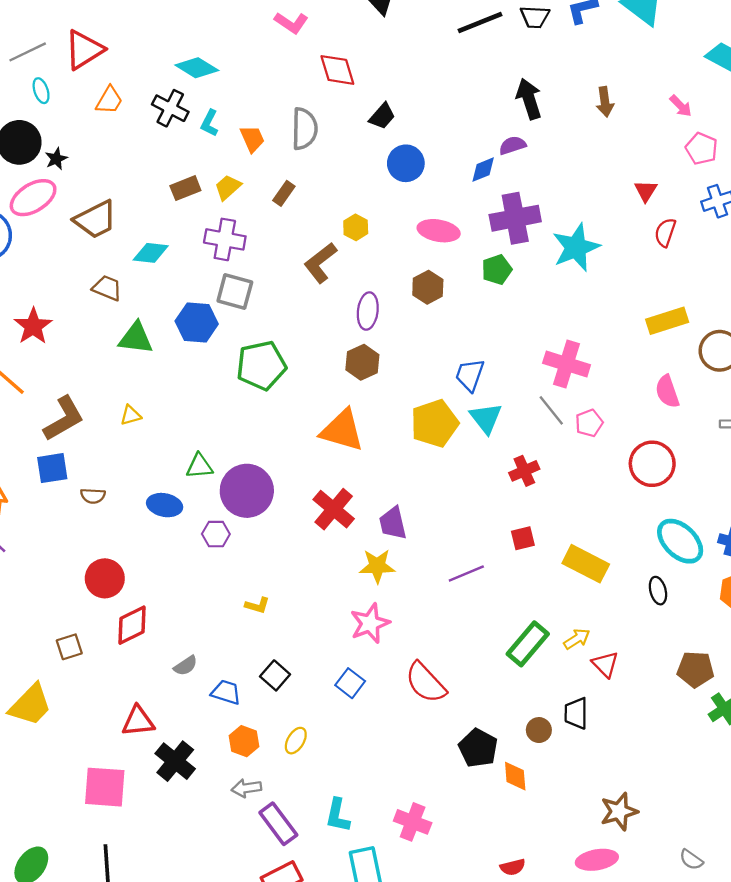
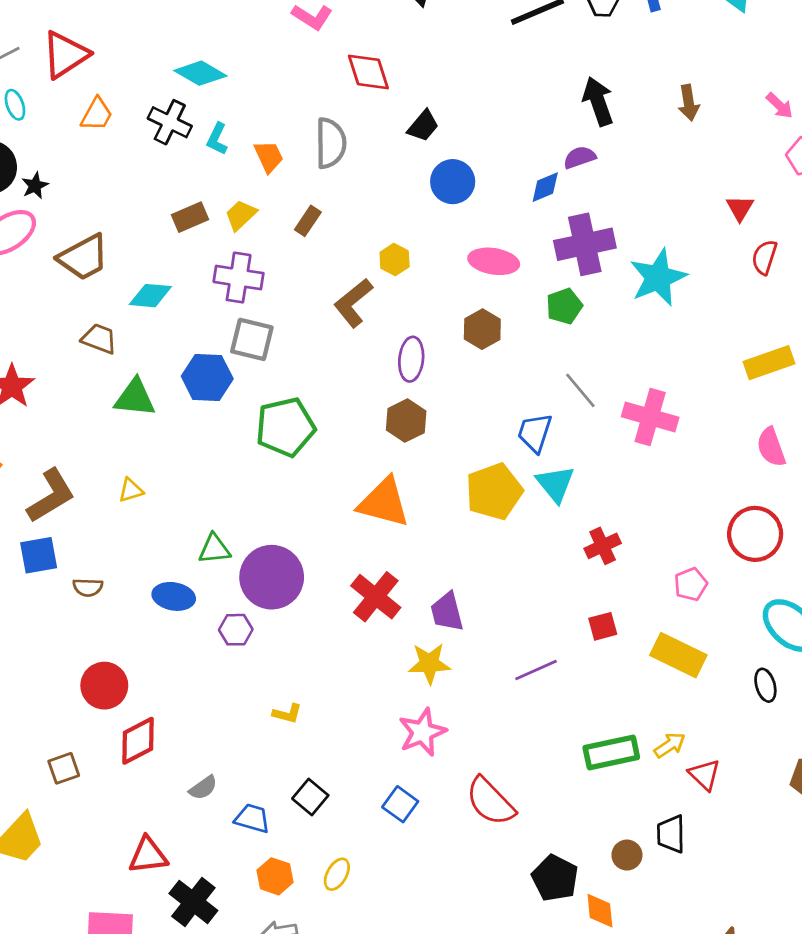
gray line: (551, 410) -> (580, 390), moved
pink pentagon: (589, 423) -> (691, 584), moved
green rectangle: (528, 644) -> (611, 752), turned 39

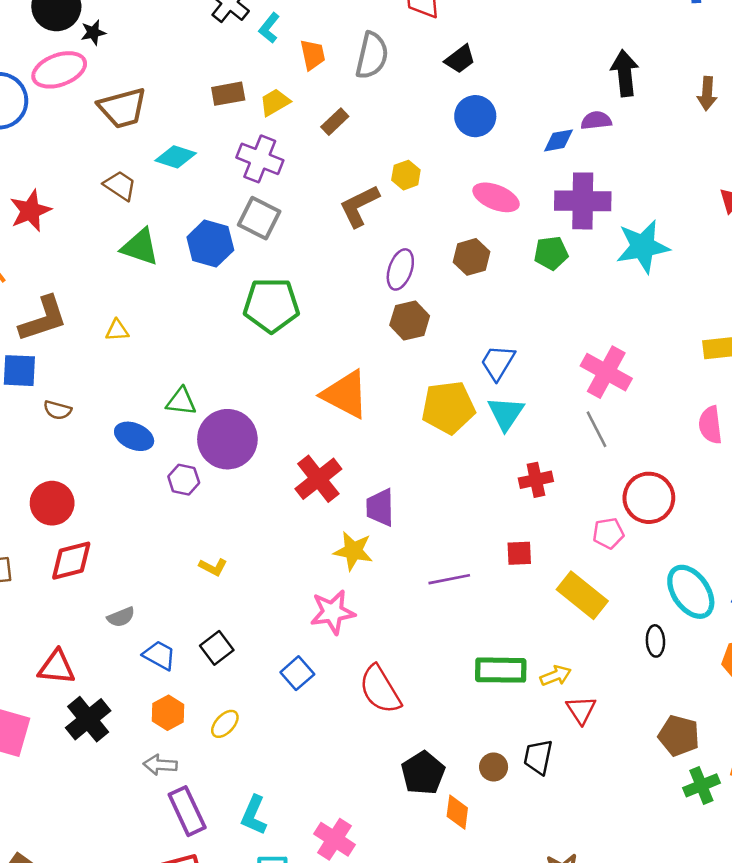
gray line: (580, 390) -> (596, 429), moved
brown hexagon: (406, 421) -> (410, 321), moved
red circle: (755, 534) -> (649, 498), moved

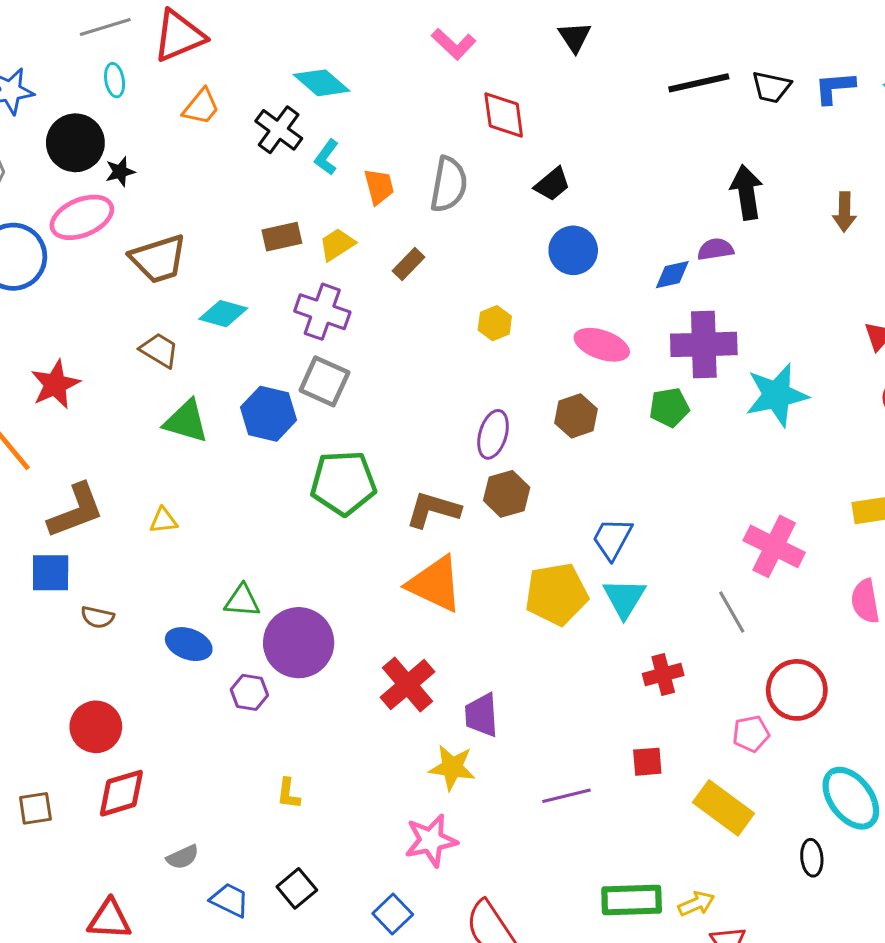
brown L-shape: (359, 206) -> (433, 510), moved, turned 45
pink cross: (606, 372) -> (774, 546), moved
yellow L-shape: (213, 567) -> (288, 794), turned 72

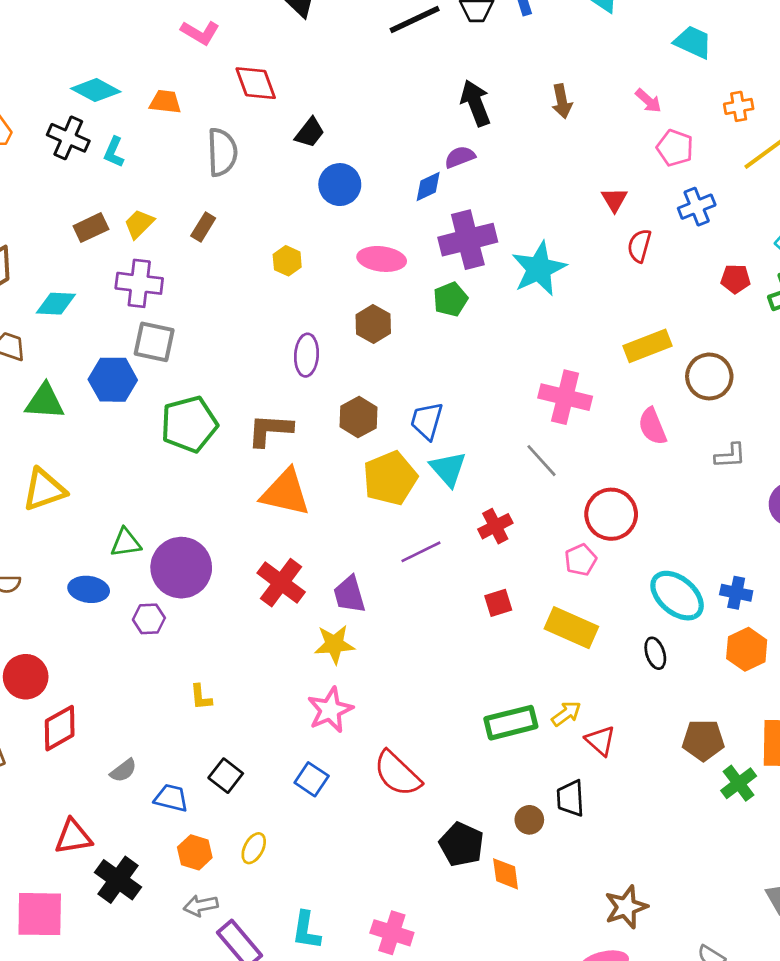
orange trapezoid: (379, 187) -> (165, 102), moved, turned -56
brown hexagon: (507, 494) -> (358, 417), moved
yellow triangle: (163, 520) -> (44, 490), size x1.8
purple line: (566, 796) -> (421, 552), moved

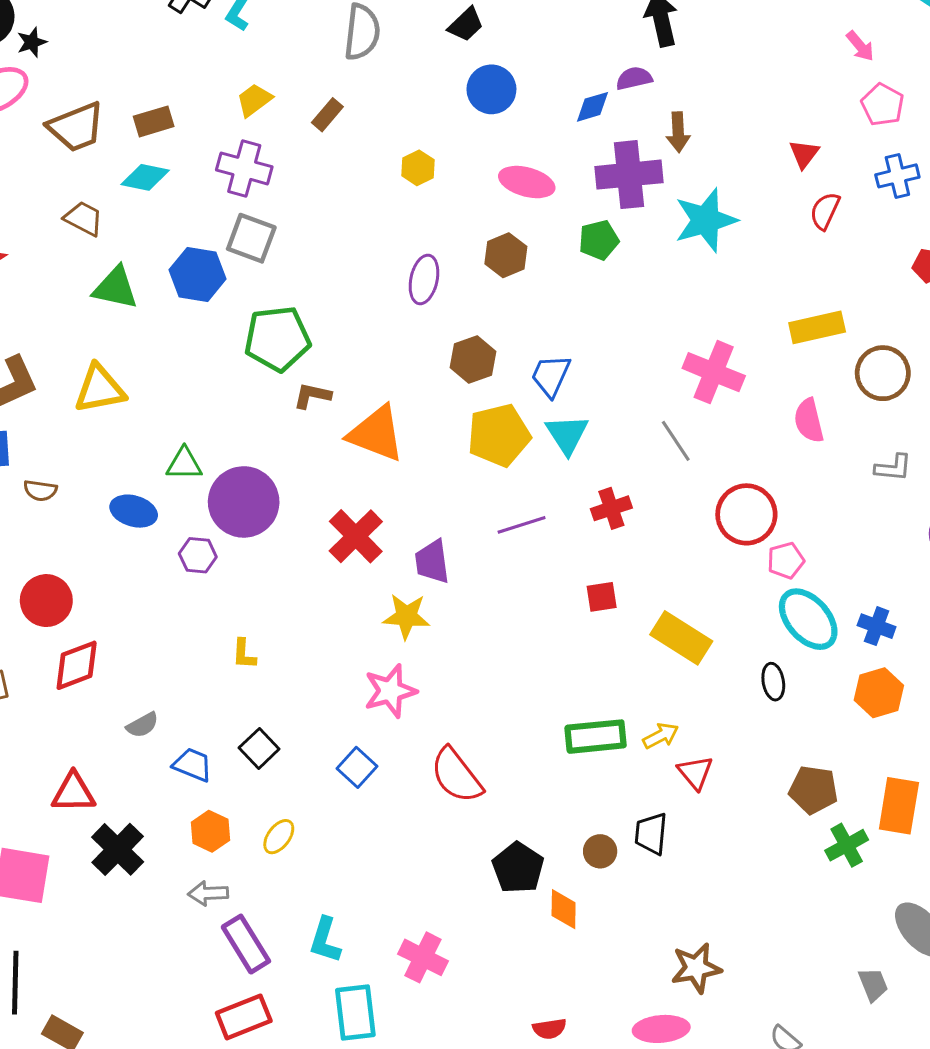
brown arrow: (562, 101) -> (678, 132), moved
brown rectangle: (91, 228) -> (154, 121), moved
brown L-shape: (270, 430) -> (312, 396), moved, size x0.7
pink pentagon: (581, 560) -> (786, 560), moved

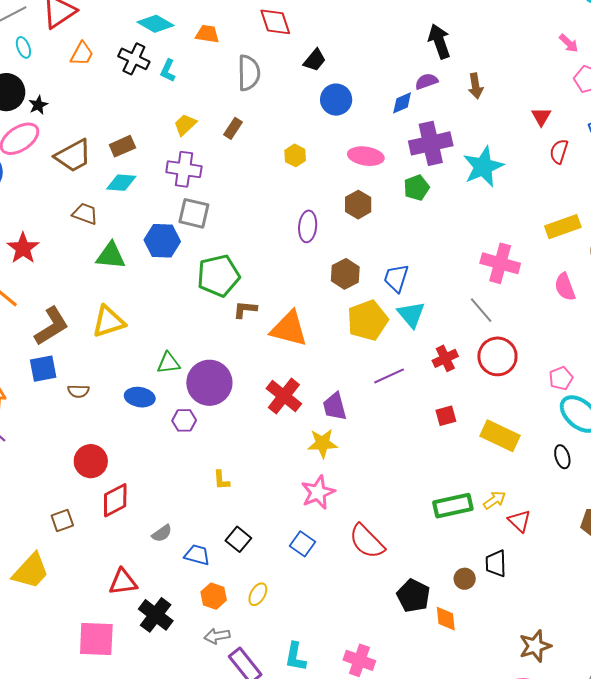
brown arrow: (678, 132) -> (476, 86), moved
red circle: (746, 514) -> (497, 356), moved

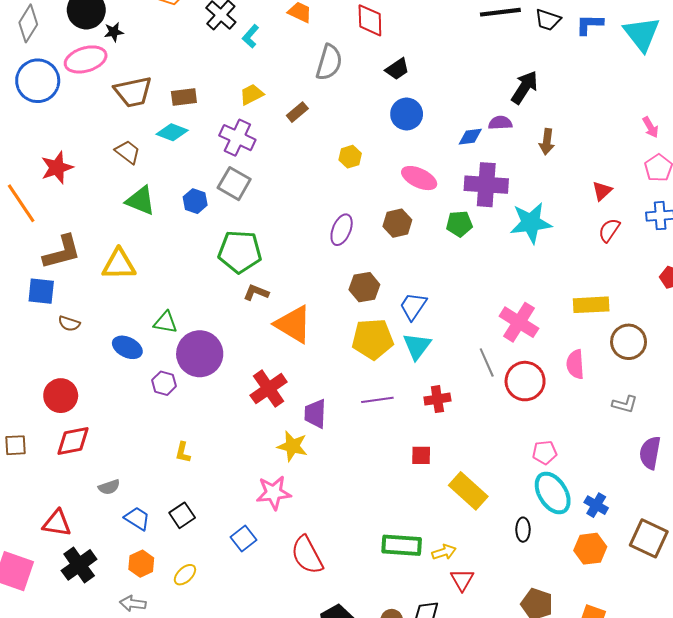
black arrow: (439, 41) -> (525, 87), turned 36
blue hexagon: (162, 241) -> (195, 201), size x0.7
red circle: (497, 356) -> (525, 381), moved

